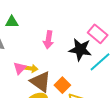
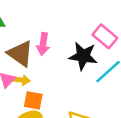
brown triangle: (40, 82) -> (20, 54), moved
orange square: (62, 85) -> (33, 100), moved, turned -35

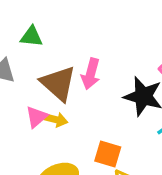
orange square: (33, 100) -> (108, 154), moved

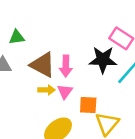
pink arrow: (91, 74) -> (66, 66), moved
pink triangle: (36, 117) -> (65, 92), moved

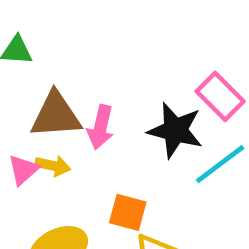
brown triangle: (43, 65) -> (56, 115), turned -44
pink triangle: (65, 92) -> (23, 170), moved

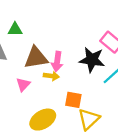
yellow arrow: (53, 166) -> (51, 76), moved

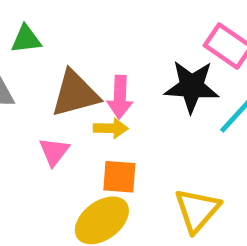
orange square: (73, 100) -> (119, 177), moved

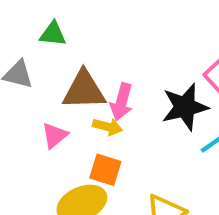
black star: (192, 86) -> (185, 107), turned -30

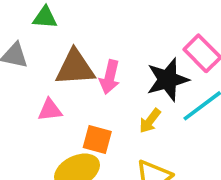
yellow arrow: (108, 127) -> (150, 121), moved, turned 115
pink triangle: (55, 135) -> (50, 110), turned 35

